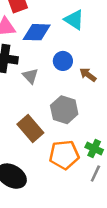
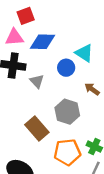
cyan triangle: (74, 20) -> (84, 53), moved
brown arrow: (88, 75) -> (92, 89), moved

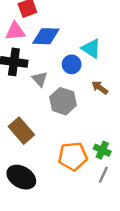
gray hexagon: (67, 112) -> (63, 101), moved
brown rectangle: (37, 129) -> (21, 131), moved

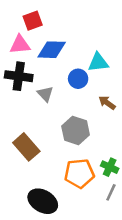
cyan triangle: (91, 48) -> (98, 62), turned -40
gray hexagon: (63, 101) -> (76, 131), moved
black ellipse: (21, 177) -> (43, 201), moved

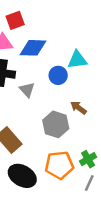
brown arrow: (107, 103) -> (78, 108), moved
green cross: (110, 167) -> (88, 159), turned 35
black ellipse: (43, 201) -> (22, 176), moved

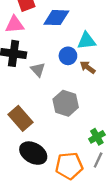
blue diamond: (33, 48) -> (56, 18), moved
brown arrow: (78, 108) -> (88, 67), moved
orange pentagon: (59, 165) -> (69, 166), moved

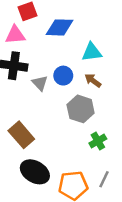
blue circle: (68, 56) -> (63, 76), moved
gray hexagon: (66, 103) -> (81, 109), moved
green cross: (97, 137) -> (98, 141), moved

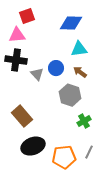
blue diamond: (60, 27) -> (71, 23), moved
black ellipse: (35, 172) -> (33, 146), turned -50

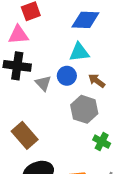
cyan triangle: (79, 49) -> (79, 52), moved
green cross: (84, 121) -> (102, 142), turned -32

